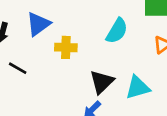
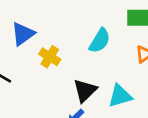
yellow cross: (66, 47) -> (50, 57), turned 30

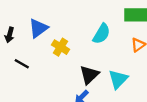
cyan triangle: (120, 96) -> (118, 79), turned -30

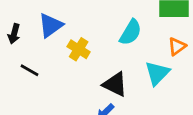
black triangle: (89, 75) -> (115, 84), turned -50
cyan triangle: (118, 79) -> (157, 73), moved

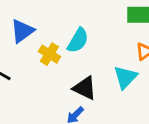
cyan semicircle: (131, 32) -> (78, 41), moved

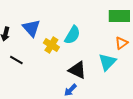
blue triangle: (22, 31) -> (31, 28), turned -36

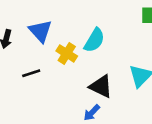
black line: (16, 60) -> (31, 73), moved, turned -48

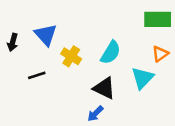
cyan semicircle: (94, 40) -> (111, 53), moved

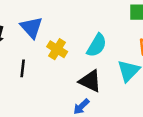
black line: (37, 75) -> (23, 68), turned -66

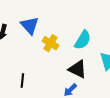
black line: (23, 68) -> (22, 81), moved

